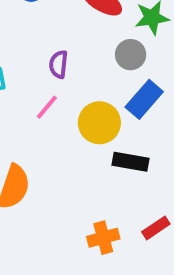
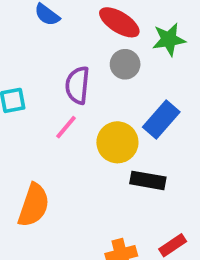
gray circle: (131, 55) -> (125, 64), moved
purple semicircle: (59, 64) -> (77, 85), size x1.4

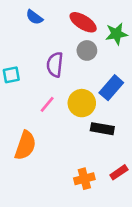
pink line: (66, 127) -> (47, 104), moved

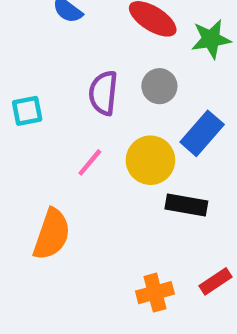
gray circle: (87, 50) -> (159, 86), moved

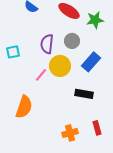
yellow circle: (150, 160) -> (60, 66), moved
red rectangle: (216, 281) -> (97, 128), turned -72

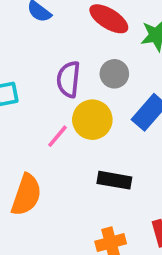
black rectangle: (84, 94) -> (114, 180), moved

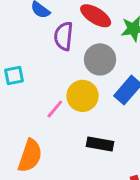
gray circle: (114, 74) -> (100, 59), size x1.4
purple semicircle: (68, 79) -> (64, 36), moved

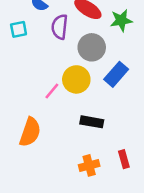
cyan square: (14, 75) -> (19, 29), moved

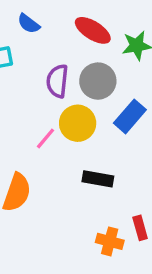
purple semicircle: (60, 27) -> (57, 81), moved
orange cross: (89, 165) -> (110, 241), moved, turned 30

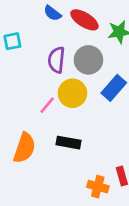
blue semicircle: (29, 24) -> (52, 13), moved
black rectangle: (98, 179) -> (68, 143), moved

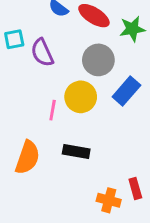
purple semicircle: (56, 60) -> (42, 53), moved, turned -30
pink line: (47, 105) -> (53, 110), turned -30

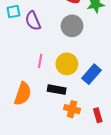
blue rectangle: (126, 91) -> (92, 74), moved
yellow circle: (81, 97) -> (67, 64), moved
orange cross: (109, 200) -> (72, 109), moved

